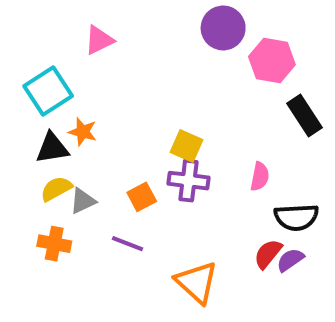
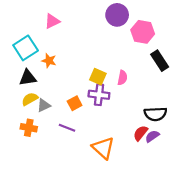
orange star: (83, 132) -> (49, 61), moved
pink semicircle: (260, 177) -> (122, 78), moved

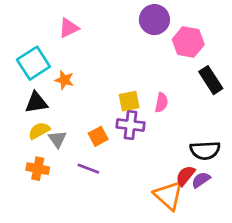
yellow square: (98, 77) -> (129, 101), turned -35
gray triangle: (44, 105) -> (57, 139), turned -40
orange triangle: (103, 148) -> (168, 195), moved

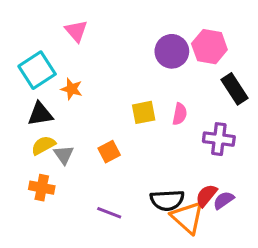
purple circle: (154, 20) -> (172, 51), moved
pink triangle: (69, 28) -> (76, 31), turned -45
purple cross: (131, 125) -> (219, 139), moved
black semicircle: (205, 150) -> (167, 200), moved
purple line: (88, 169) -> (109, 213), moved

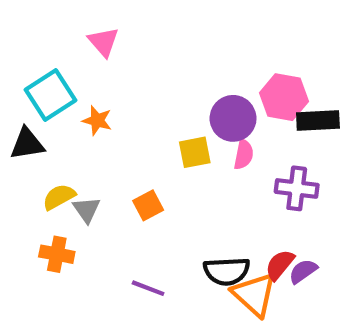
pink hexagon: (209, 47) -> (284, 97), moved
purple circle: (172, 51) -> (233, 118), moved
black rectangle: (235, 89) -> (318, 120), turned -60
black triangle: (40, 114) -> (27, 144), moved

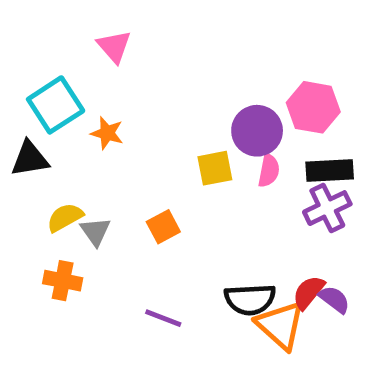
black rectangle: (318, 120) -> (330, 171), moved
purple cross: (297, 188) -> (327, 208), turned -33
purple semicircle: (303, 271) -> (334, 299), turned 72

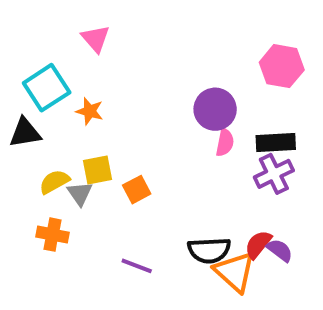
pink hexagon: (313, 107) -> (282, 66), moved
yellow square: (215, 168) -> (97, 170), moved

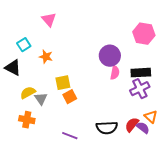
cyan square: (47, 88) -> (24, 45), size x0.6
black triangle: (25, 133) -> (13, 68), turned 36
yellow square: (97, 170) -> (63, 83), moved
orange triangle: (235, 272) -> (151, 117), moved, size x0.6

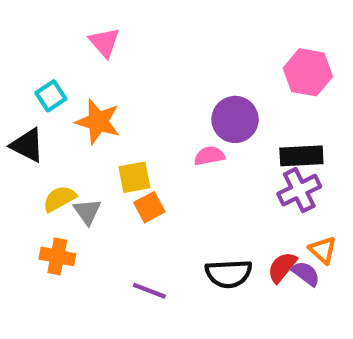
orange star: (46, 57) -> (98, 122), size x1.5
pink semicircle: (115, 73) -> (209, 156), moved, turned -112

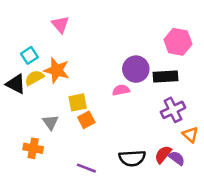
black rectangle: (301, 156) -> (166, 76), moved
yellow semicircle: (59, 199) -> (34, 78), moved
orange triangle: (323, 250) -> (190, 135), moved

